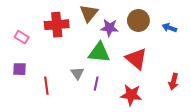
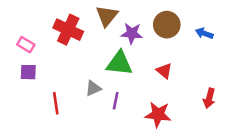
red cross: (57, 25) -> (68, 30), turned 30
red triangle: (136, 59) -> (164, 71), size x0.6
purple square: (20, 69) -> (28, 72), moved
gray triangle: (77, 73) -> (93, 88), turned 40

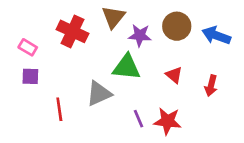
blue arrow: (204, 33) -> (216, 35), size x1.5
gray triangle: (93, 88) -> (99, 93), size x1.5
red arrow: (209, 98) -> (211, 86), moved
purple line: (116, 101) -> (138, 119), moved, turned -35

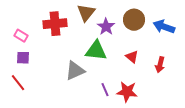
red cross: (73, 31) -> (55, 24), turned -30
purple star: (140, 35) -> (106, 27), turned 30
red line: (59, 109) -> (18, 83), moved, turned -30

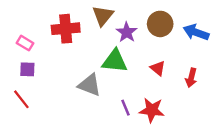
gray triangle: (75, 71) -> (90, 85), turned 45

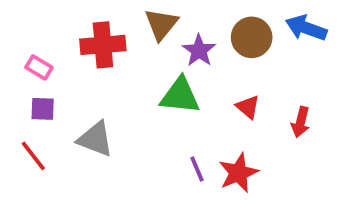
blue arrow: (196, 32) -> (306, 28), moved
gray triangle: (90, 85) -> (95, 139), moved
red star: (152, 110) -> (238, 173), turned -30

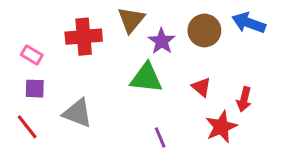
red star: (238, 173) -> (221, 127), moved

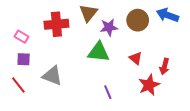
purple star: (162, 41) -> (109, 27), turned 30

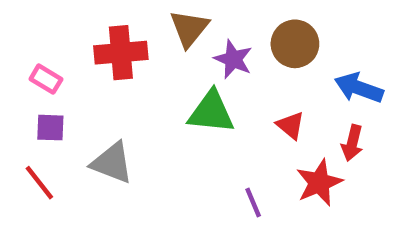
blue arrow: (168, 15) -> (359, 88), moved
purple star: (109, 27) -> (233, 59), turned 30
purple line: (108, 92) -> (253, 202), moved

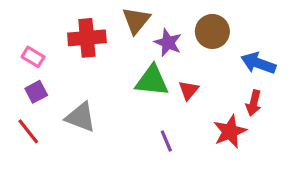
red triangle: (291, 125) -> (189, 90), moved, turned 30
purple square: (50, 128) -> (36, 92), turned -30
purple line: (253, 202) -> (166, 141), moved

